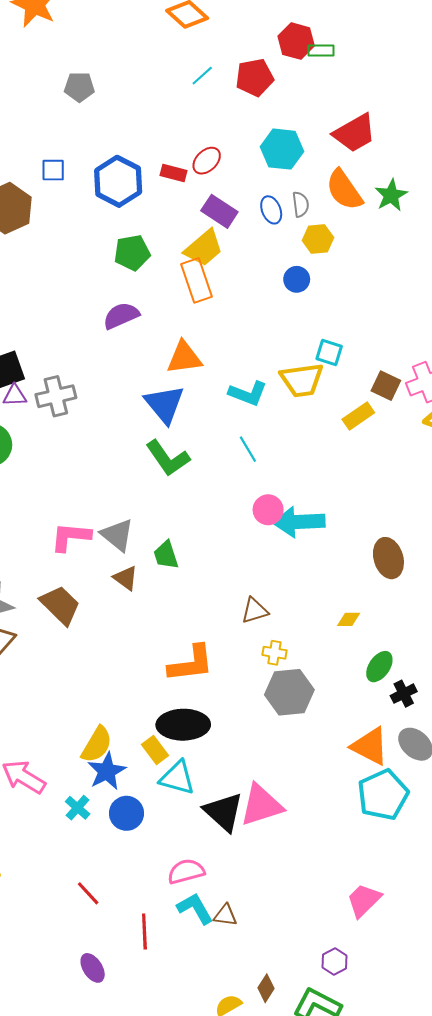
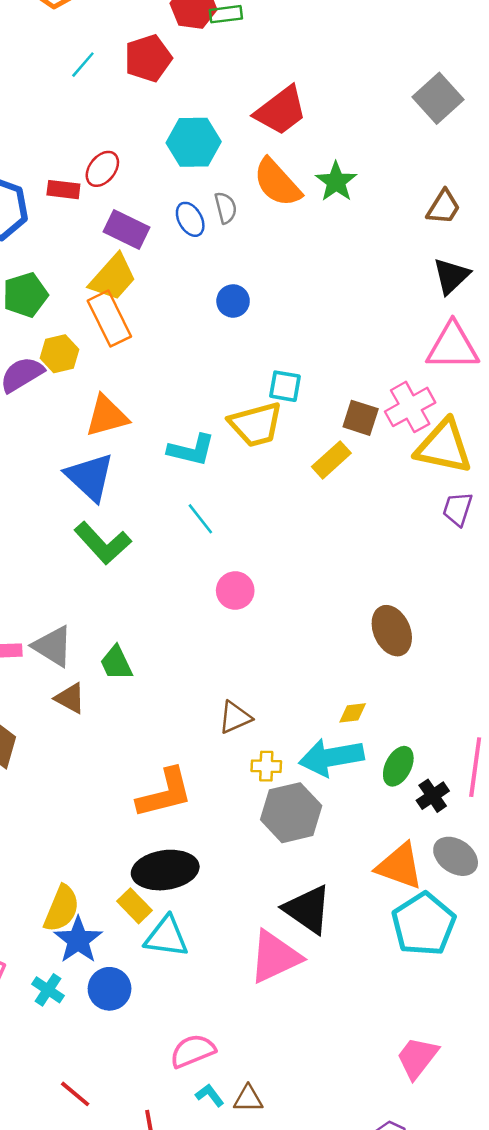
yellow hexagon: (318, 239) -> (59, 354), moved
cyan arrow: (299, 522) -> (331, 757), moved
black triangle: (224, 812) -> (308, 909), moved
cyan L-shape: (195, 908) -> (210, 1095), size x0.6

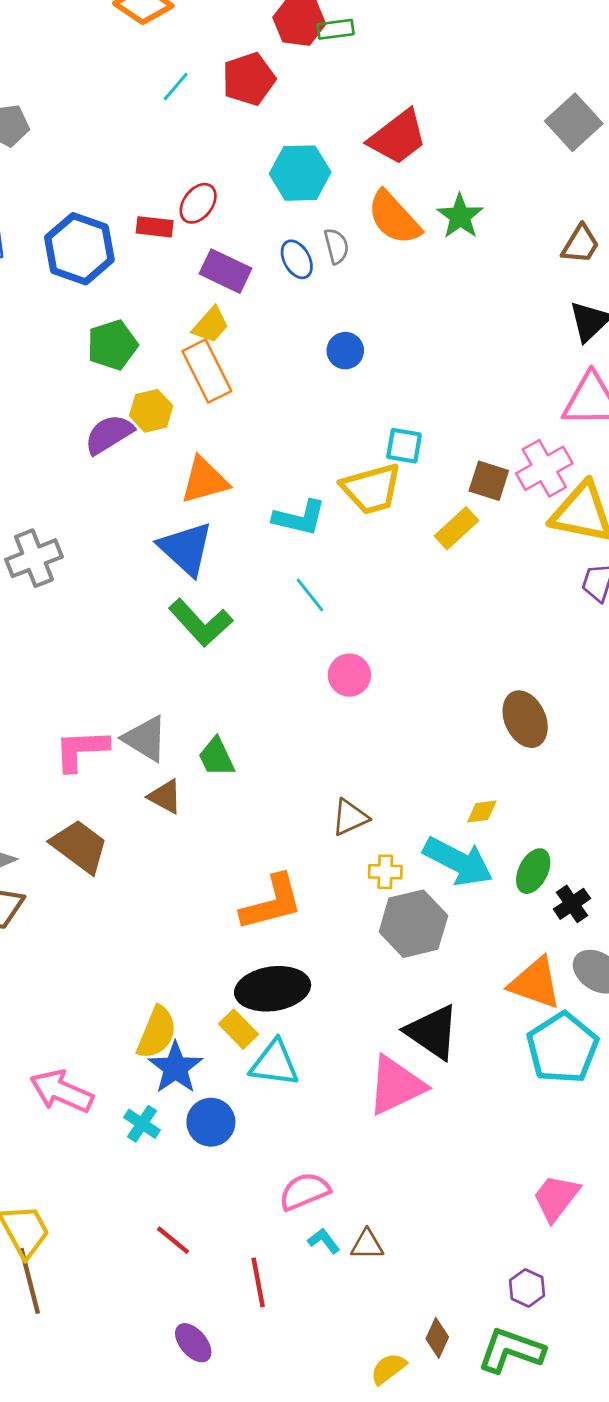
yellow trapezoid: (113, 277) -> (211, 325), size x0.7
cyan arrow: (331, 757) -> (458, 861), turned -142

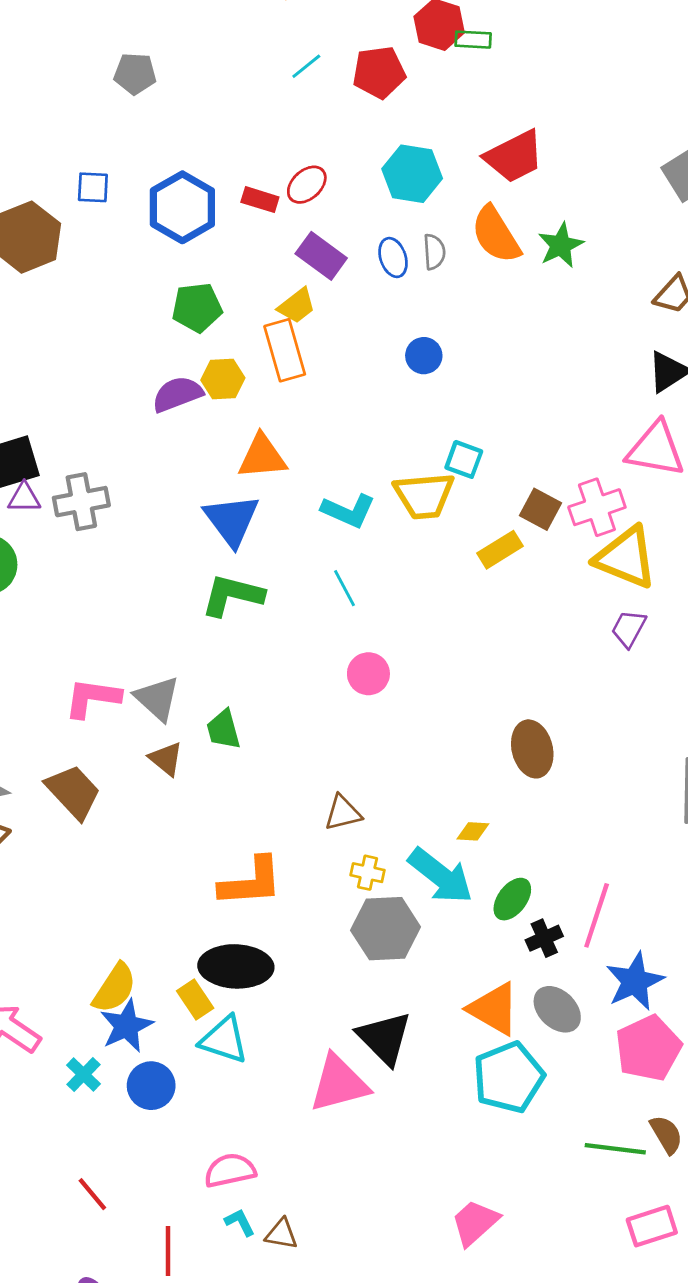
green L-shape: (201, 623) -> (232, 595), turned 136

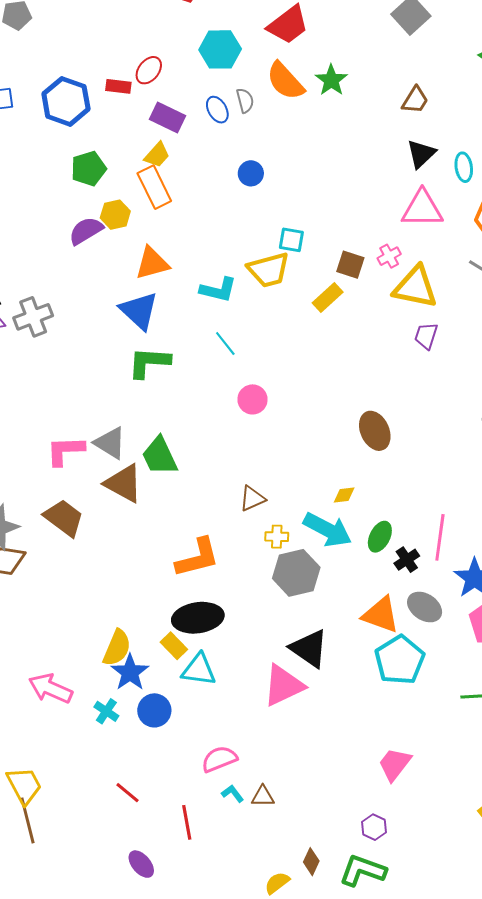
pink cross: (597, 507) -> (389, 256), size x0.6
green trapezoid: (223, 730) -> (160, 456), size x1.4
brown triangle: (166, 759) -> (124, 483), size x1.6

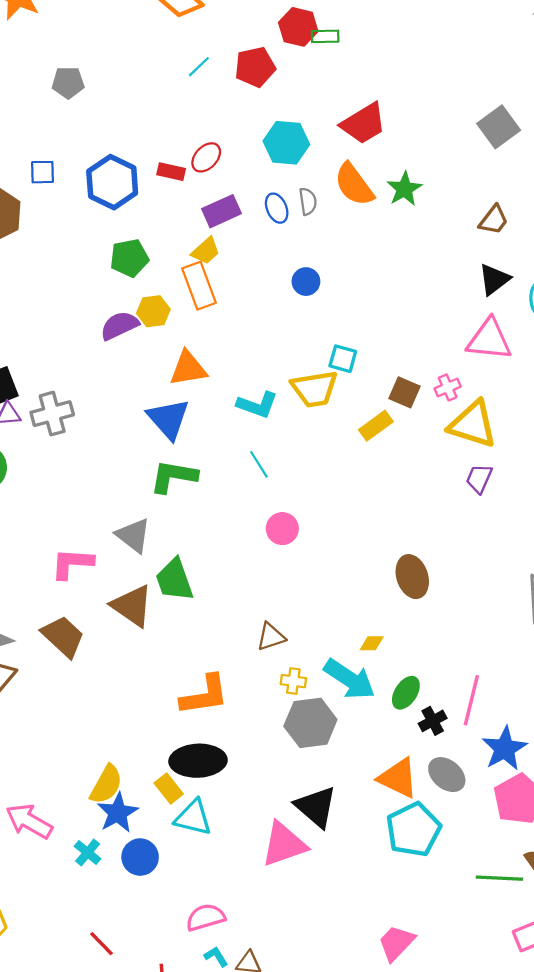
purple rectangle: (168, 118) -> (221, 211), turned -56
gray triangle: (110, 443) -> (133, 535), moved

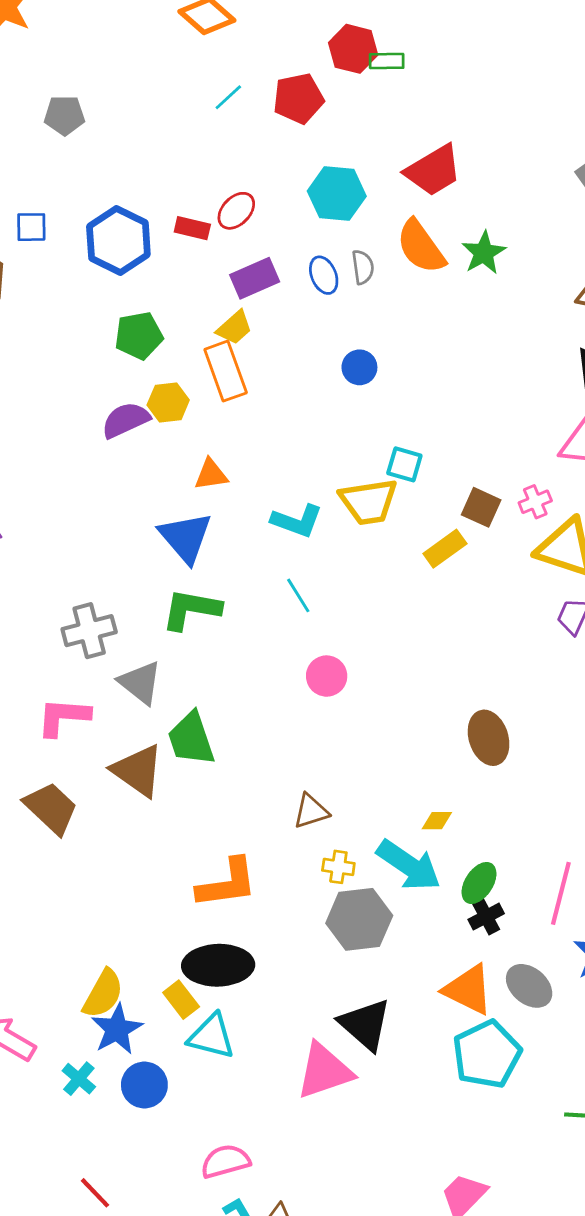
orange triangle: (188, 368) -> (211, 475), size x0.7
gray cross: (52, 414) -> (89, 631), moved
black cross: (433, 721) -> (486, 917), moved

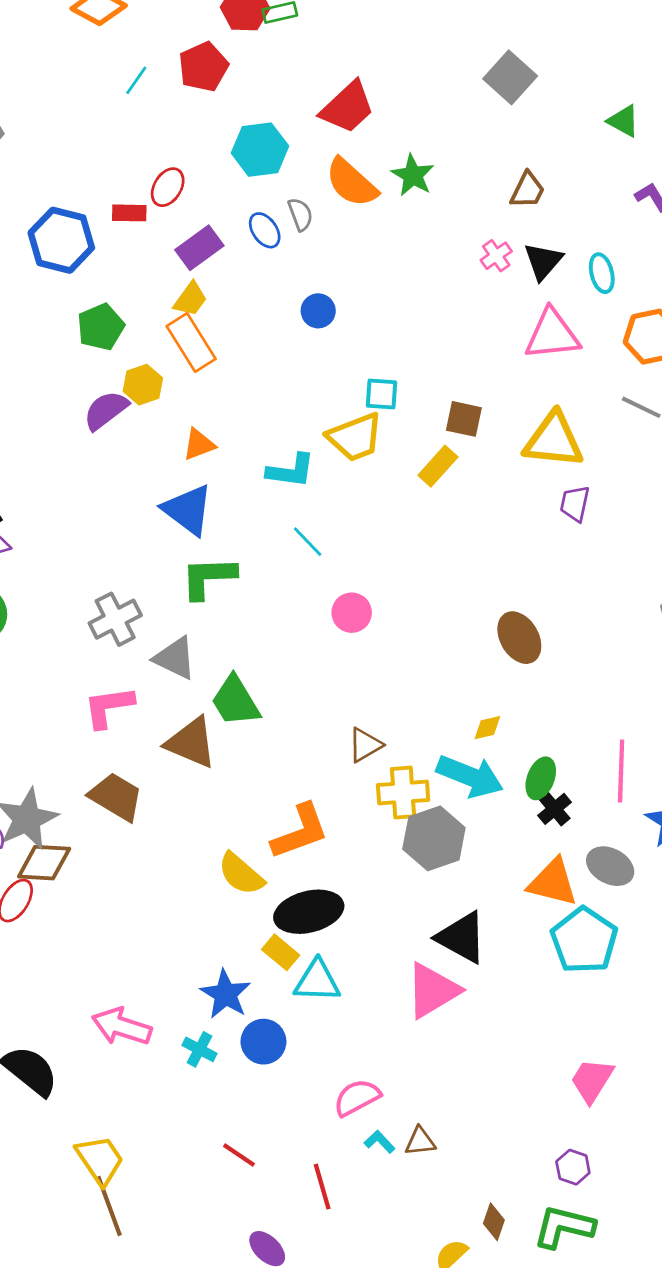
pink cross: (535, 502) -> (496, 256), moved
yellow cross: (338, 867) -> (403, 793), size x1.6
yellow semicircle: (103, 994) -> (241, 874), moved, turned 114

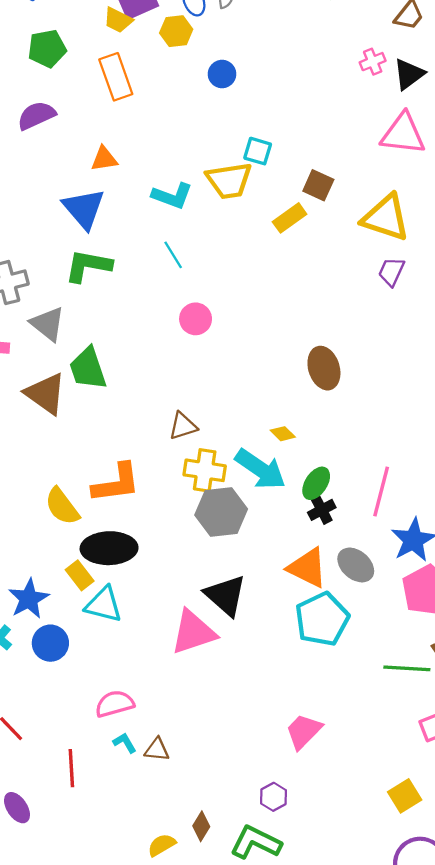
yellow trapezoid: (190, 299) -> (118, 20), moved, turned 68
yellow hexagon: (143, 385) -> (176, 31), moved
yellow diamond: (487, 728) -> (283, 434), turned 45

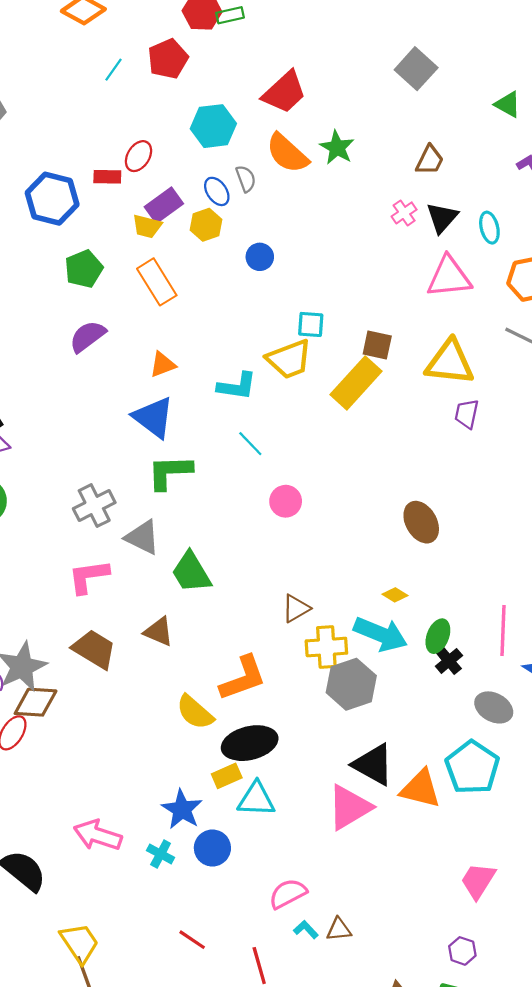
yellow rectangle: (290, 218) -> (356, 383), size x1.6
brown triangle: (46, 394) -> (159, 632), moved, size x0.7
orange triangle: (307, 568) -> (420, 789), moved
yellow rectangle: (80, 575) -> (227, 776), turned -64

